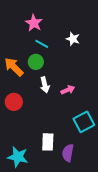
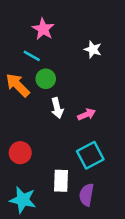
cyan line: (42, 44) -> (32, 56), moved
red circle: (14, 102) -> (20, 153), moved
cyan square: (84, 122) -> (90, 155), moved

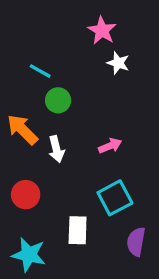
pink star: (43, 29) -> (102, 30), moved
orange arrow: (18, 85) -> (22, 130), moved
white arrow: (57, 108) -> (56, 149), moved
purple semicircle: (86, 195) -> (136, 242), moved

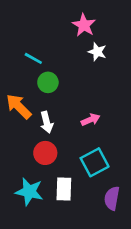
red circle: (26, 195) -> (45, 153), moved
cyan star: (29, 255) -> (29, 192), moved

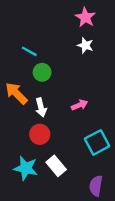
pink star: (84, 25) -> (85, 17), moved
cyan square: (95, 162) -> (97, 142), moved
white rectangle: (64, 189) -> (56, 166), turned -42
purple semicircle: (112, 198) -> (96, 186), moved

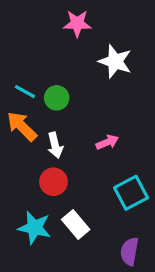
pink star: (85, 17) -> (77, 23), moved, turned -30
white star: (85, 45) -> (115, 61), size x1.5
cyan line: (29, 51) -> (25, 92), moved

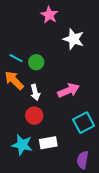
pink star: (77, 23) -> (49, 15), turned 30
pink arrow: (107, 142) -> (68, 90), size x1.5
white rectangle: (76, 224) -> (48, 143), turned -60

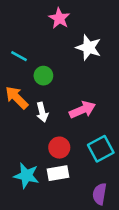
cyan line: (16, 58) -> (19, 56), moved
red circle: (34, 116) -> (59, 148), moved

